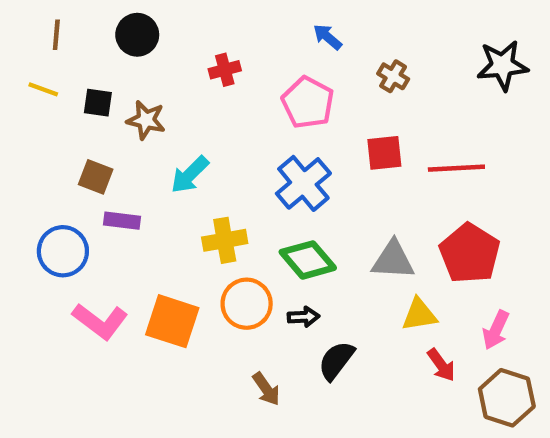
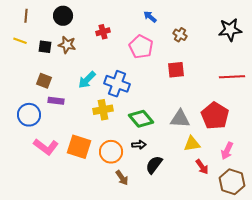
brown star: (146, 120) -> (67, 45), moved
red line: (456, 168) -> (232, 77), moved
blue cross: (303, 183) -> (117, 84), moved, turned -30
orange circle: (247, 304) -> (111, 152), moved

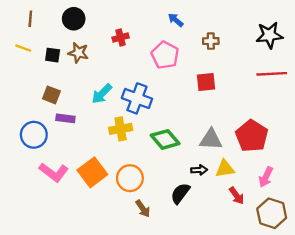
brown cross: (180, 35) -> (211, 41), turned -32
red line: (232, 77) -> (272, 74), moved
black arrow: (139, 145) -> (199, 170), moved
orange square: (79, 147) -> (92, 172), turned 35

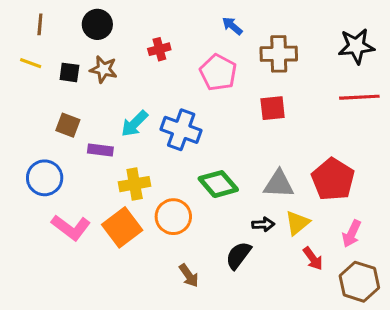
brown cross: (211, 41) -> (279, 54), size x1.6
purple rectangle: (65, 118) -> (100, 150), moved
yellow cross: (121, 129) -> (135, 184), moved
yellow triangle: (225, 169) -> (297, 223), turned -30
orange circle: (130, 178) -> (173, 217), moved

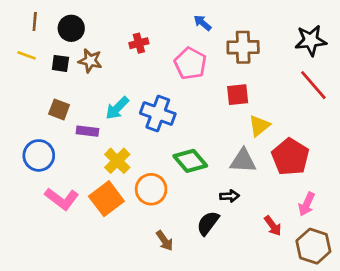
black circle: (97, 24) -> (71, 28), moved
red line: (359, 97) -> (313, 85), turned 52
yellow cross: (135, 184) -> (117, 161), turned -35
yellow triangle: (297, 223) -> (259, 126), moved

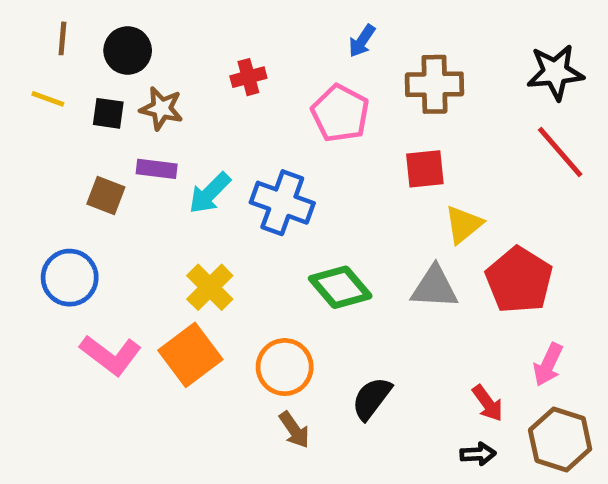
blue arrow: (202, 23) -> (362, 41), turned -96
purple rectangle: (87, 131) -> (157, 169), moved
orange circle: (151, 189) -> (285, 367), moved
black arrow: (230, 196) -> (478, 454), moved

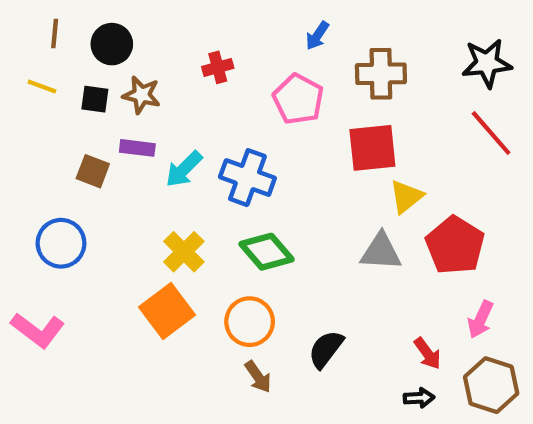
red square: (425, 169) -> (372, 148), size x1.4
green diamond: (340, 287) -> (266, 252), moved
pink L-shape: (111, 355) -> (38, 330), moved

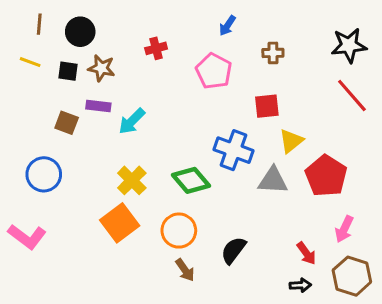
brown cross: (381, 74) -> (273, 53), size x0.6
red square: (372, 148) -> (267, 106), size x0.7
blue cross: (247, 178) -> (234, 150), moved

